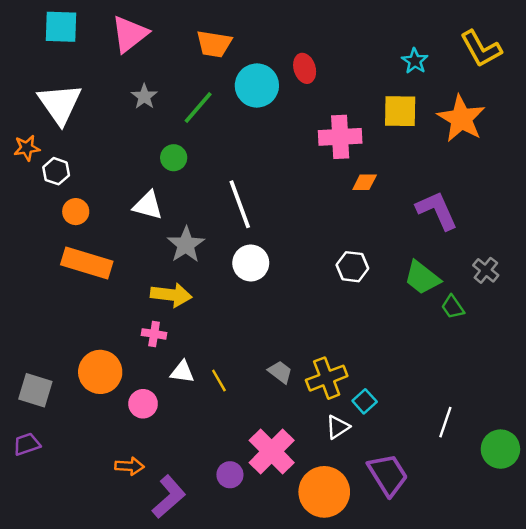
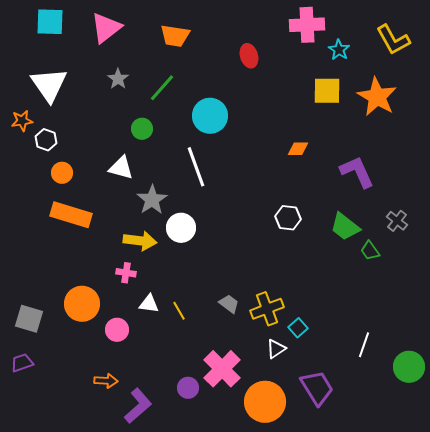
cyan circle: (257, 85) -> (210, 116), moved
pink cross: (340, 137) -> (307, 25), moved
white circle: (251, 263) -> (181, 228), moved

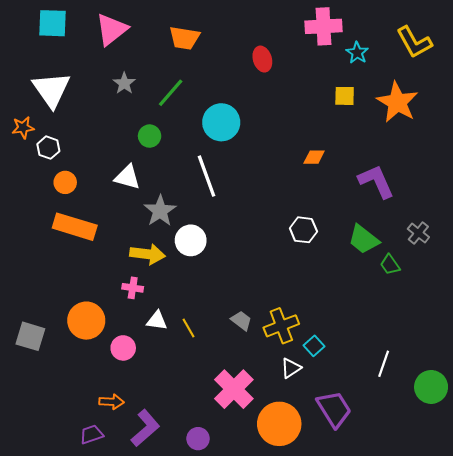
yellow square: (327, 91) -> (345, 96), size x0.7
purple trapezoid: (22, 363) -> (92, 434), moved
purple circle: (188, 388) -> (198, 439), moved

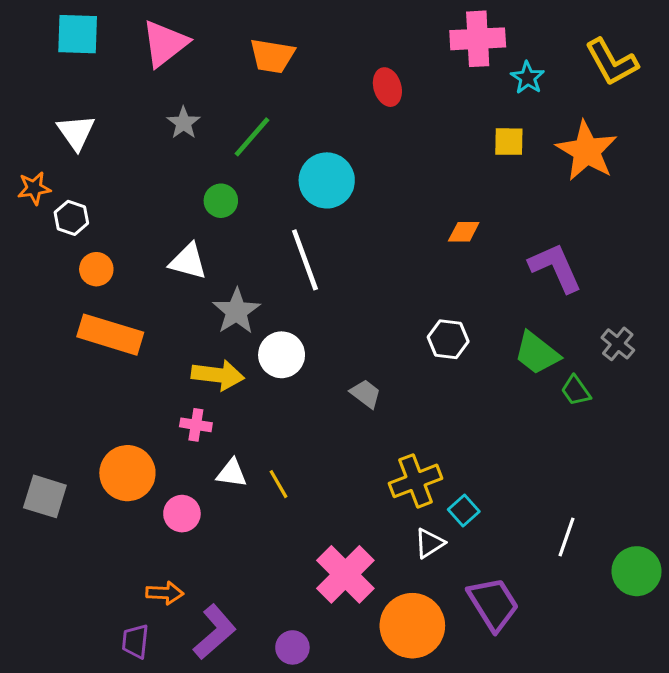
white triangle: (51, 90) -> (76, 132), size x0.7
gray trapezoid: (241, 321) -> (366, 394), moved
purple trapezoid: (92, 434) -> (135, 641), turned -65

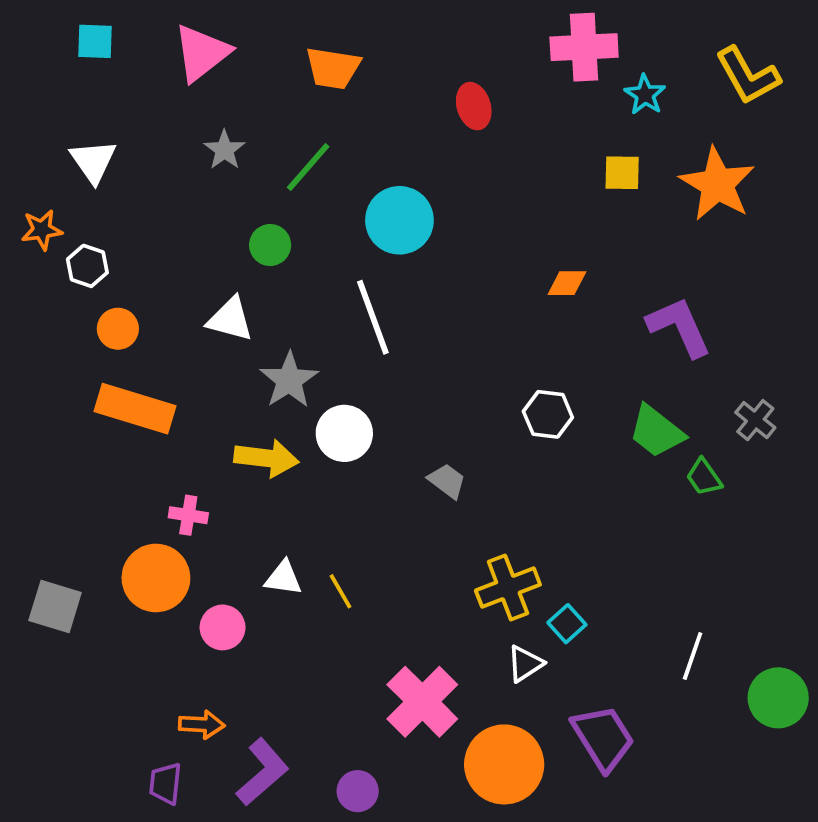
cyan square: (78, 34) -> (95, 41), size x0.7
pink cross: (196, 425) -> (188, 515), moved

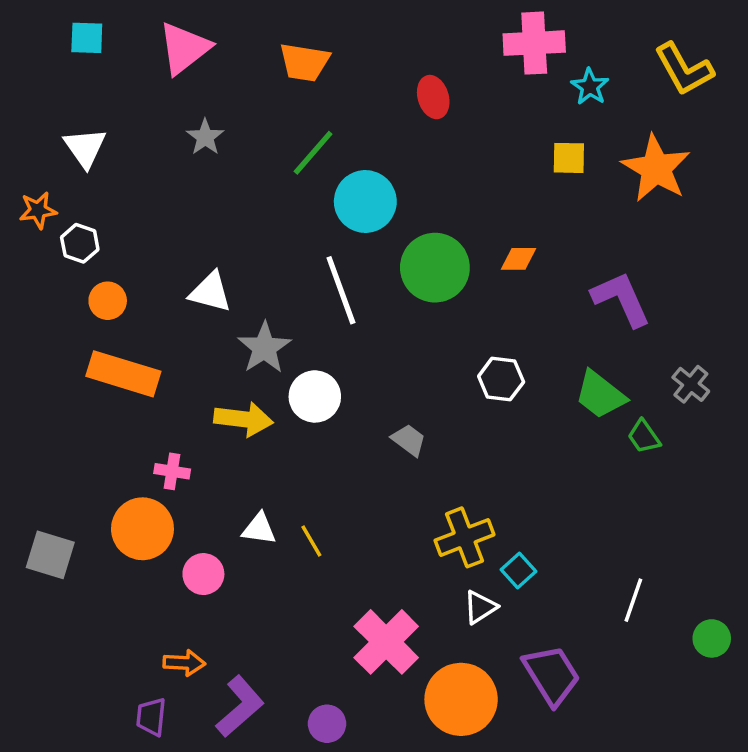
green line: (308, 167) -> (313, 153), moved
green circle: (270, 245) -> (435, 268), moved, size x1.8
green circle: (778, 698) -> (712, 638), size x0.7

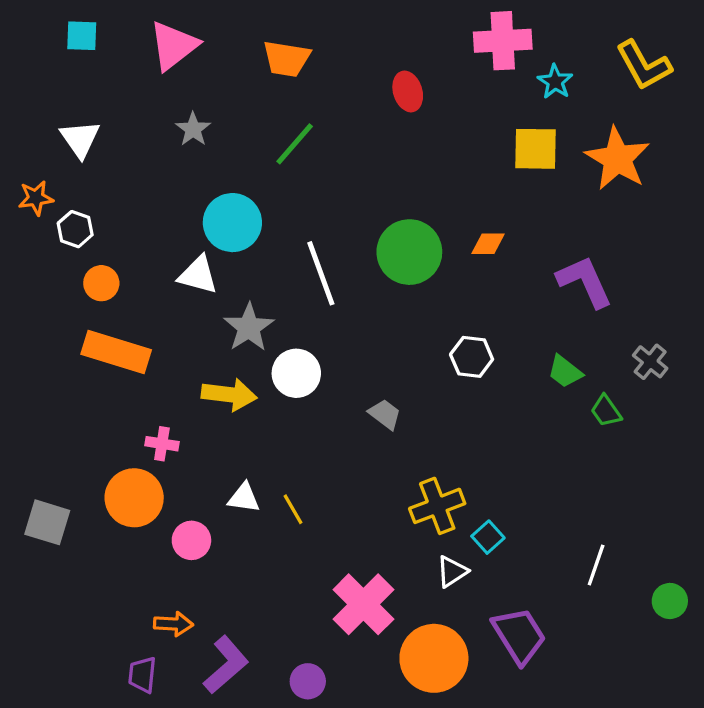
yellow square: (569, 158) -> (535, 149), size x1.4
cyan circle: (365, 202) -> (232, 223), moved
green trapezoid: (600, 395) -> (565, 372), size x0.7

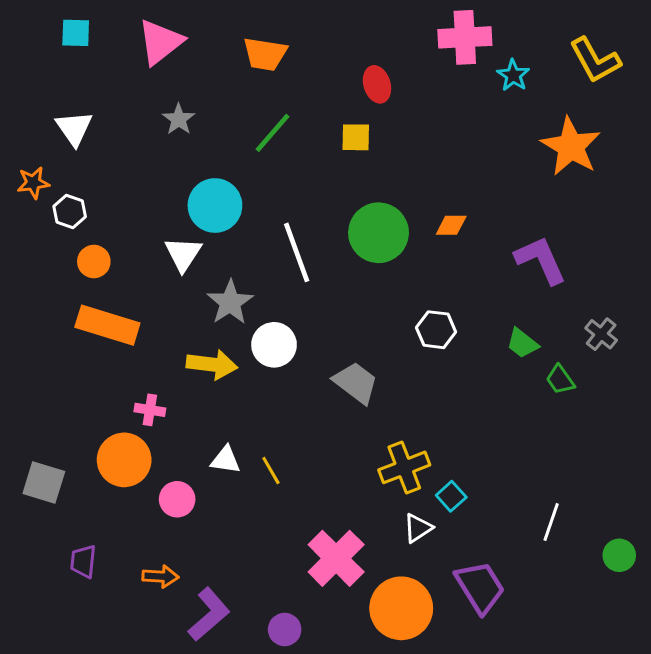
yellow square: (535, 149) -> (356, 137), moved, size x0.7
white triangle: (198, 275) -> (183, 254), turned 48
gray trapezoid: (385, 414) -> (356, 383), size x1.5
purple trapezoid: (142, 675) -> (83, 561), moved

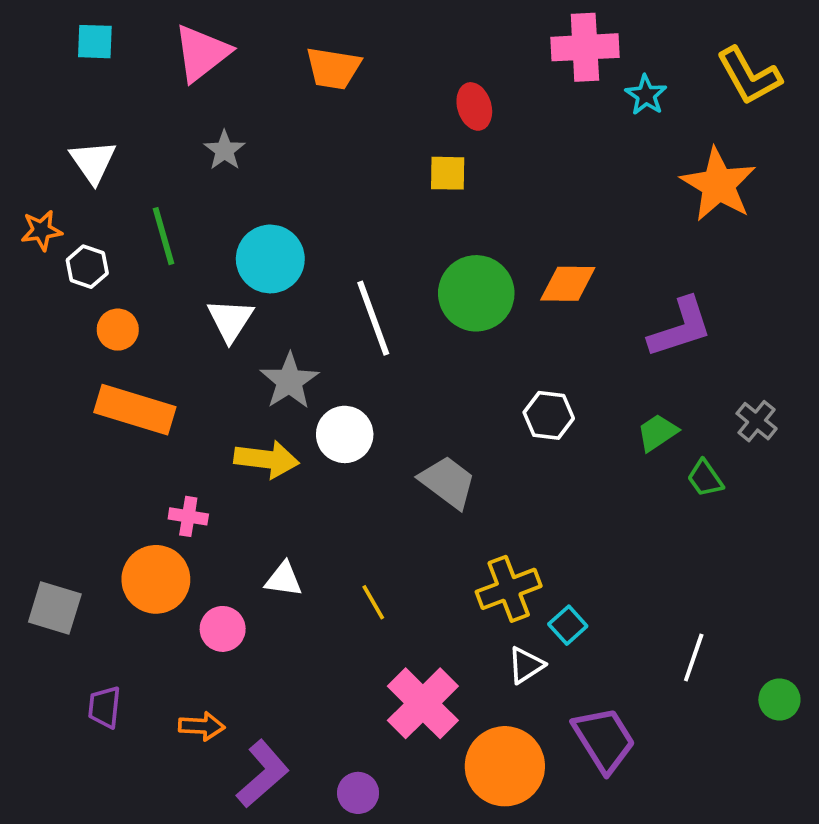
green line: (273, 133) -> (164, 236), moved, turned -57
orange diamond: (451, 225) -> (568, 284), size x1.4
purple L-shape: (541, 260) -> (680, 328), turned 96
green trapezoid: (522, 343) -> (657, 433), turned 108
yellow line: (271, 470) -> (373, 602), moved

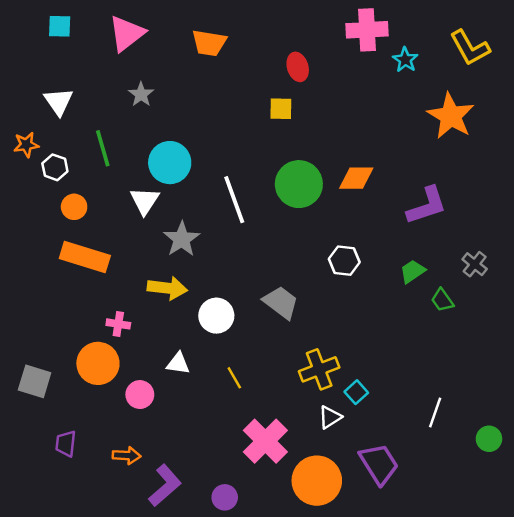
white circle: (345, 434) -> (216, 316), moved

